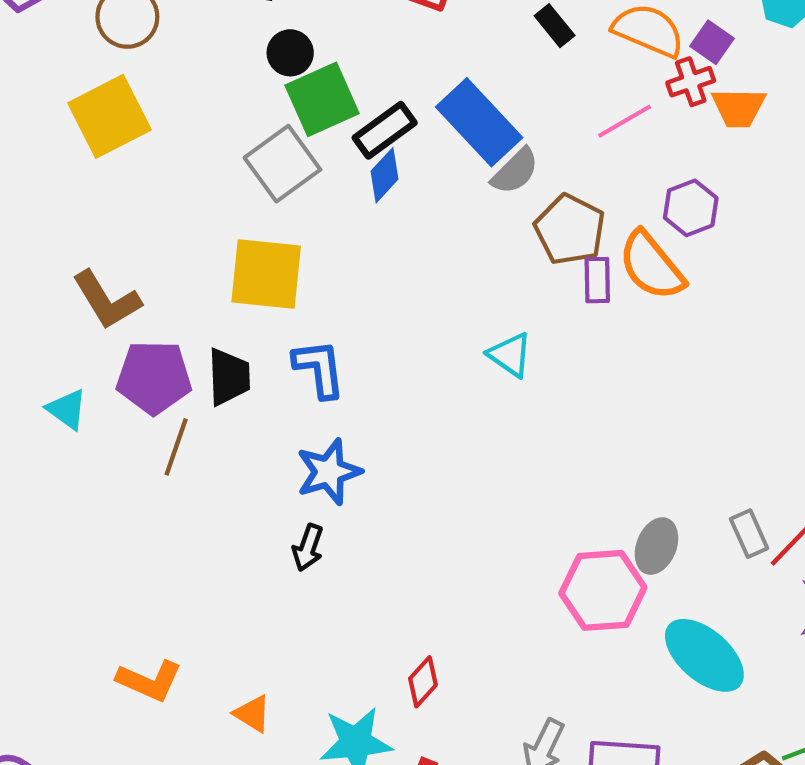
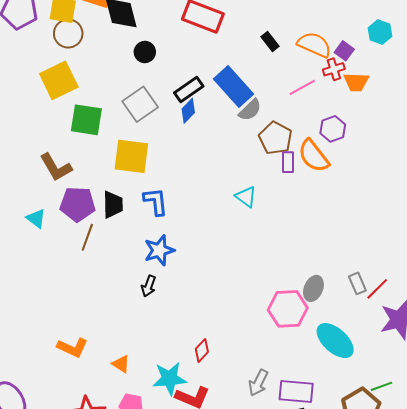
green square: (322, 99) -> (86, 120), moved, turned 32

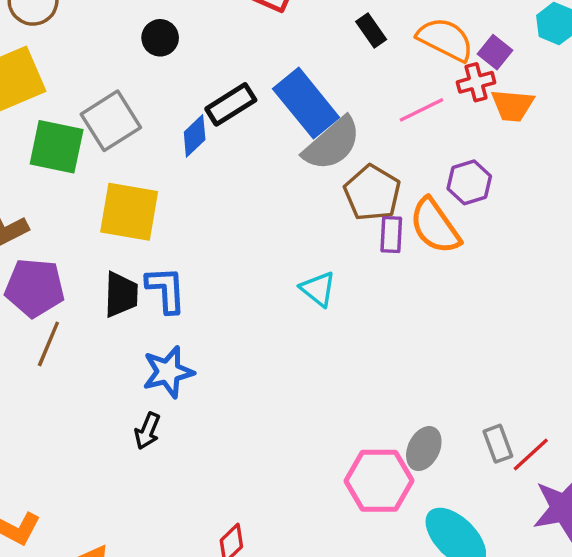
gray square: (140, 104) -> (111, 121), moved
gray semicircle: (250, 110) -> (332, 144), size x1.5
blue diamond: (188, 111) -> (195, 136), moved
black trapezoid: (113, 205) -> (121, 295), moved

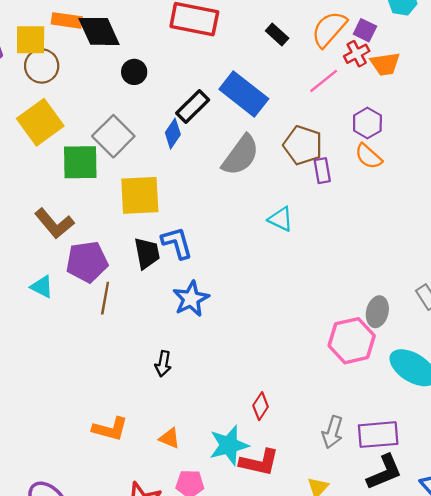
orange semicircle: (445, 39) -> (329, 29), turned -63
gray semicircle: (332, 144) -> (241, 155), moved
orange semicircle: (435, 226) -> (368, 156), moved, size x0.7
black arrow: (147, 431) -> (163, 364), moved

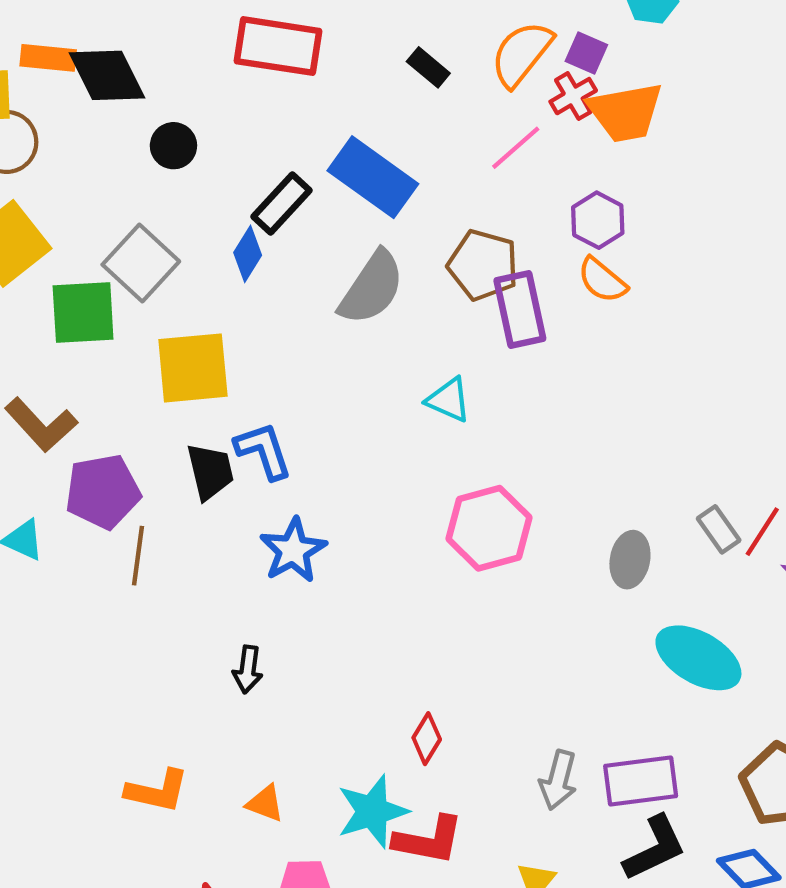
orange trapezoid: (385, 64) -> (625, 112), size x1.4
purple rectangle: (322, 171) -> (520, 309), size x1.6
pink hexagon: (352, 341) -> (489, 528), moved

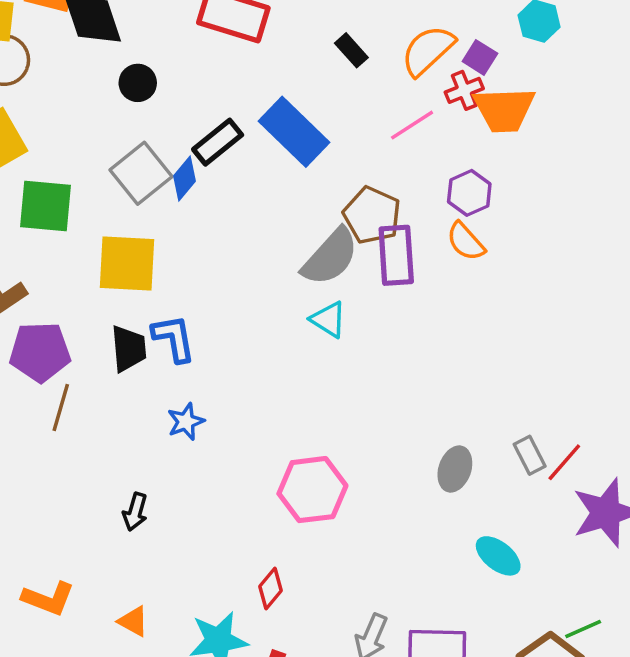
gray square: (141, 263) -> (141, 173), moved
gray semicircle: (372, 288) -> (330, 257), moved
pink hexagon: (489, 528) -> (312, 490), moved
blue star: (293, 550) -> (186, 422), size x0.7
cyan ellipse: (698, 658) -> (498, 556), size x0.7

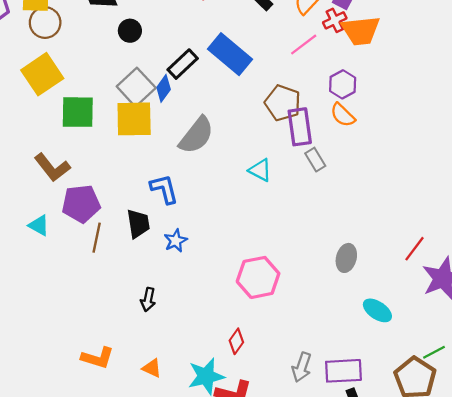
gray semicircle: (330, 257) -> (196, 135), moved
yellow square: (127, 263) -> (134, 119), moved
black trapezoid: (129, 349) -> (138, 224), moved
gray rectangle: (530, 455) -> (315, 160), moved

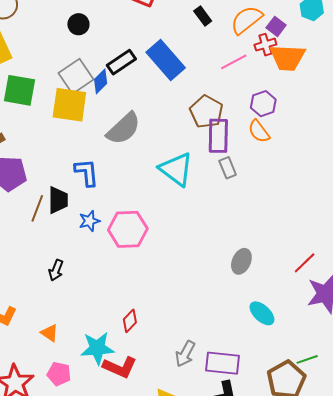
cyan triangle: (260, 170) -> (176, 169), size x1.6
brown line: (97, 238) -> (37, 208), moved
pink hexagon: (258, 277) -> (128, 229), moved

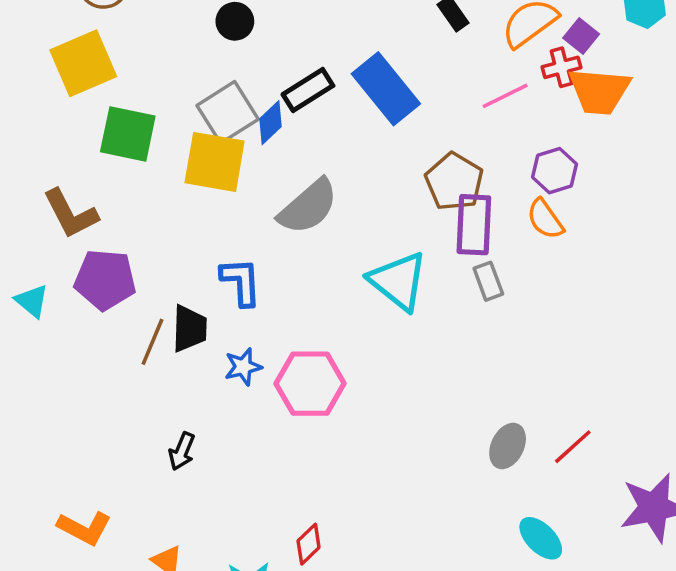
red line: (305, 263) -> (573, 447), moved

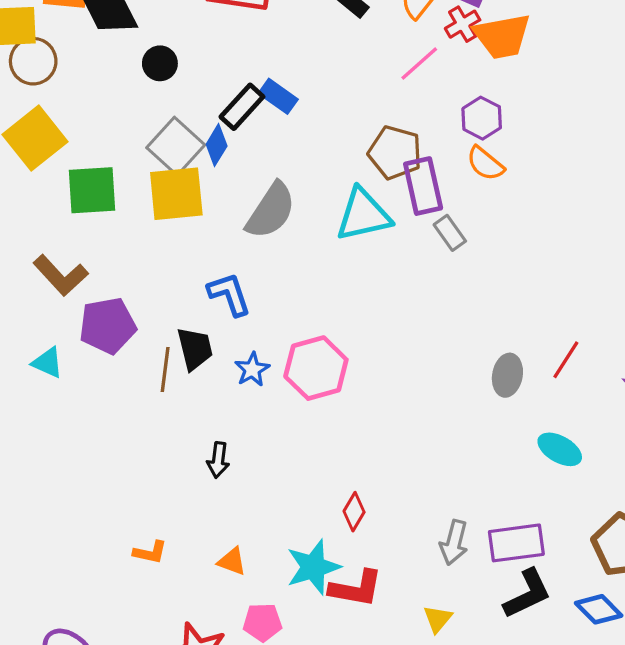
blue rectangle: (386, 89) -> (278, 96), moved, size x0.6
cyan triangle: (398, 281) -> (363, 215), moved, turned -36
orange L-shape: (84, 528) -> (150, 552), size x0.7

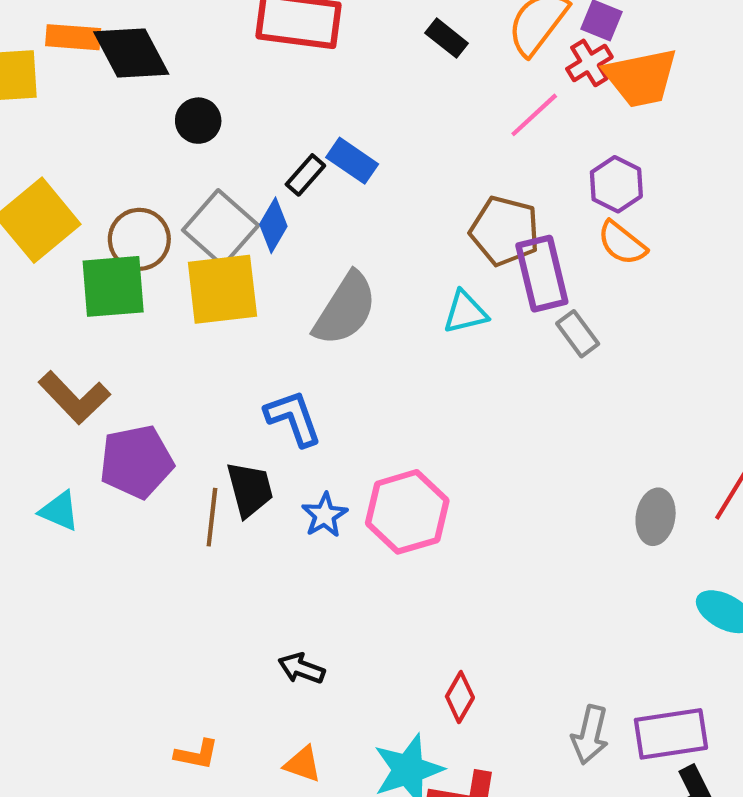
brown circle: (33, 61) -> (139, 239), moved
black rectangle: (242, 107) -> (305, 175), size x0.7
cyan triangle: (363, 215) -> (465, 312), size x0.6
black arrow: (218, 460) -> (301, 668), moved, turned 104

